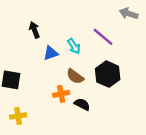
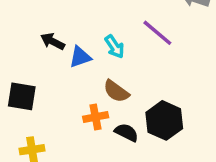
black arrow: (34, 30) -> (53, 41), moved, turned -42
black hexagon: (108, 74) -> (164, 120), moved

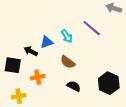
black arrow: (53, 41) -> (31, 51), moved
orange cross: (96, 117) -> (38, 77), moved
black hexagon: (164, 120) -> (109, 83), moved

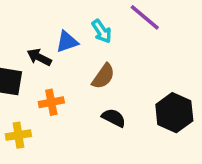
brown semicircle: (68, 62) -> (103, 76), turned -91

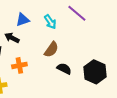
blue triangle: (67, 42) -> (23, 20), moved
black semicircle: (114, 118) -> (64, 69), moved

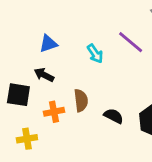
blue triangle: (23, 20) -> (48, 44), moved
brown semicircle: (51, 49) -> (81, 100), moved, turned -42

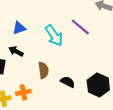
cyan arrow: (95, 54) -> (54, 35), size x1.5
orange cross: (54, 112) -> (23, 92), moved

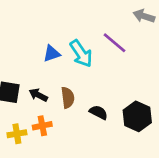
blue triangle: (19, 28) -> (52, 53), moved
black arrow: (16, 51) -> (38, 95), moved

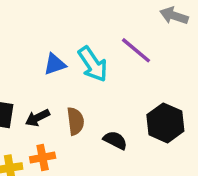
black arrow: (38, 95) -> (37, 118), turned -54
black hexagon: (137, 116) -> (165, 123), moved

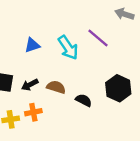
blue triangle: (55, 64) -> (32, 45), moved
brown semicircle: (75, 121) -> (56, 87), turned -66

